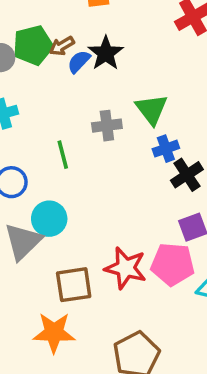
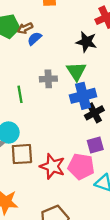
black star: (106, 53) -> (86, 42), moved, turned -30
blue cross: (166, 149) -> (83, 96), size x1.6
brown square: (74, 285) -> (22, 154), moved

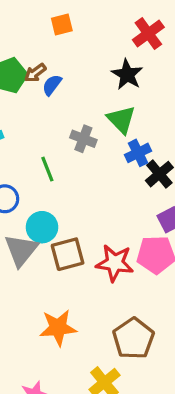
black star: (86, 42) -> (127, 75), turned 30
gray cross: (48, 79) -> (83, 139), turned 35
blue cross: (83, 96) -> (138, 153), size x0.7

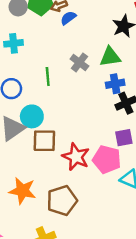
green triangle: (121, 120) -> (110, 57), turned 50
brown pentagon: (133, 338) -> (62, 201), moved

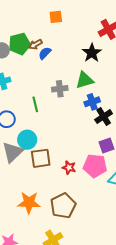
gray cross: (79, 62) -> (60, 89), turned -35
red star: (76, 157) -> (69, 168), size x0.6

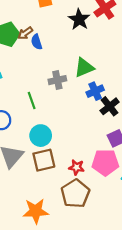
blue semicircle: (45, 53) -> (37, 42), turned -56
black star: (92, 53) -> (79, 19), moved
cyan circle: (27, 140) -> (41, 136), moved
brown pentagon: (63, 206) -> (75, 194), moved

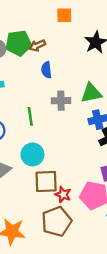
blue semicircle: (37, 42) -> (46, 70), moved
brown square: (44, 160) -> (46, 182), moved

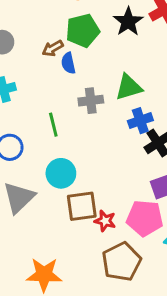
green pentagon: (18, 43) -> (83, 31), moved
brown arrow: (37, 46) -> (53, 48), moved
brown pentagon: (57, 221) -> (122, 262), moved

